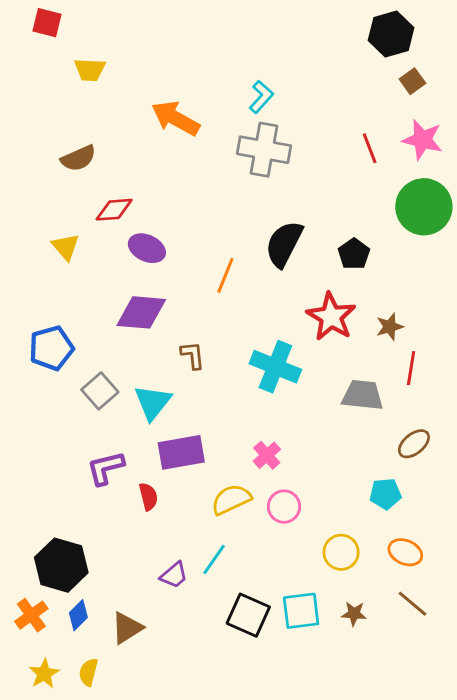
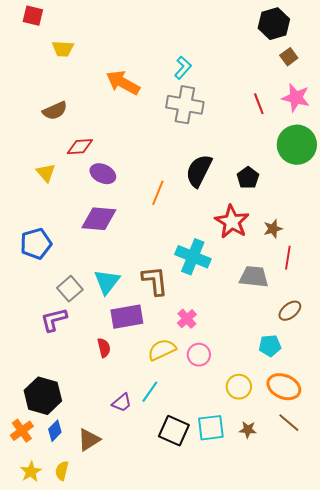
brown L-shape: (193, 355) -> (155, 281), moved, size x1.5
gray square: (100, 391) -> (70, 289), moved
purple L-shape: (106, 468) -> (54, 320), moved
orange ellipse: (405, 552) -> (284, 387), size x1.4

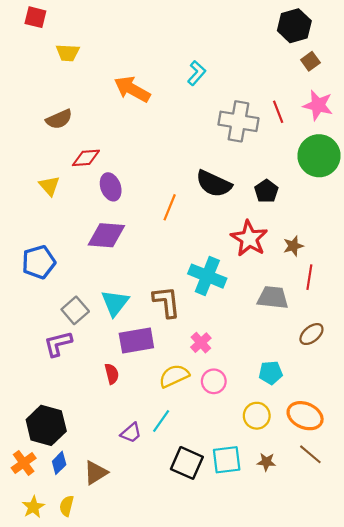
gray cross: (185, 105) -> (238, 121), moved
black semicircle: (199, 171) -> (214, 184), turned -92
purple ellipse: (103, 174) -> (111, 187), turned 45
cyan pentagon: (270, 346) -> (271, 373), moved

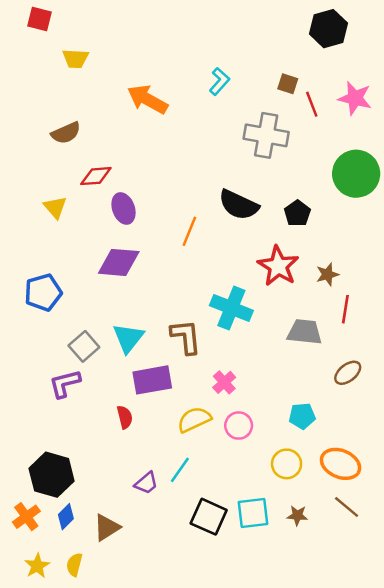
brown square: (310, 61) -> (288, 84), moved, turned -36
pink star: (318, 105) -> (355, 98), moved
red line: (278, 112) -> (312, 104), moved

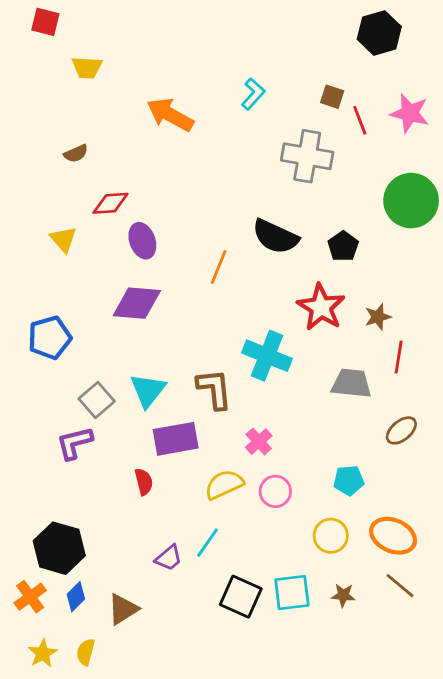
brown semicircle: (66, 133) -> (76, 153), size x0.7

